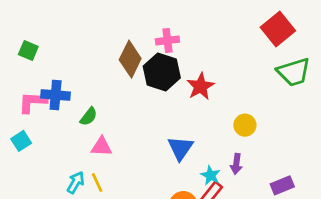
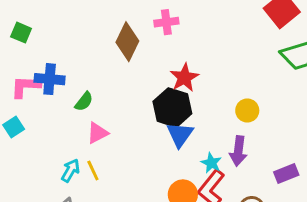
black hexagon: (162, 72) -> (172, 108), moved
red star: (200, 86) -> (184, 78), moved
pink triangle: (101, 147) -> (97, 133), turned -30
purple arrow: (236, 164) -> (238, 151), size x1.4

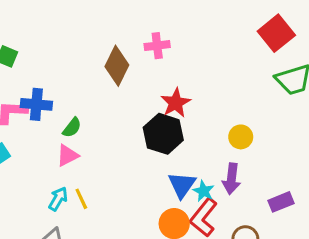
pink triangle: (97, 133) -> (67, 155), moved
blue triangle: (180, 134) -> (182, 185), moved

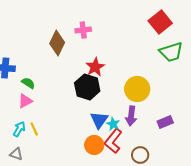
green semicircle: (72, 128) -> (28, 83), turned -96
yellow circle: (241, 137) -> (137, 89), size x1.6
purple rectangle: (281, 202) -> (165, 122), moved

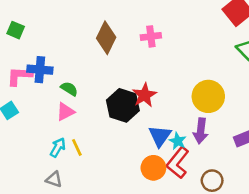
pink cross: (83, 30) -> (151, 36), moved
red star: (95, 67) -> (144, 95), moved
black hexagon: (87, 87) -> (123, 105), moved

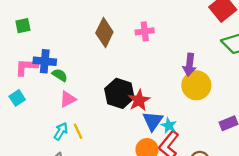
green square: (16, 30) -> (23, 26), turned -35
green semicircle: (69, 89) -> (60, 75), moved
red star: (144, 95) -> (139, 100), moved
purple arrow: (201, 131) -> (189, 65), moved

